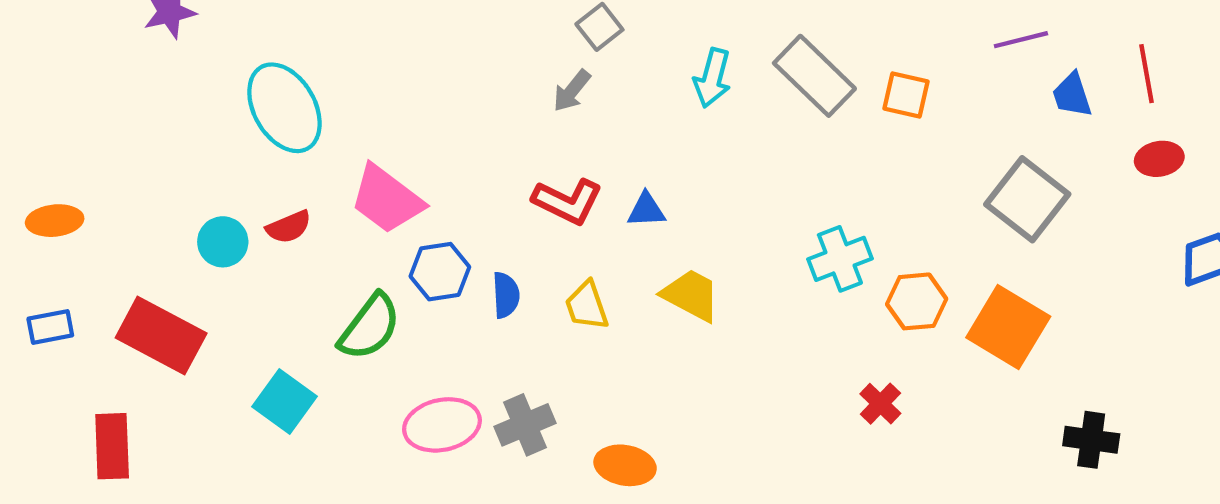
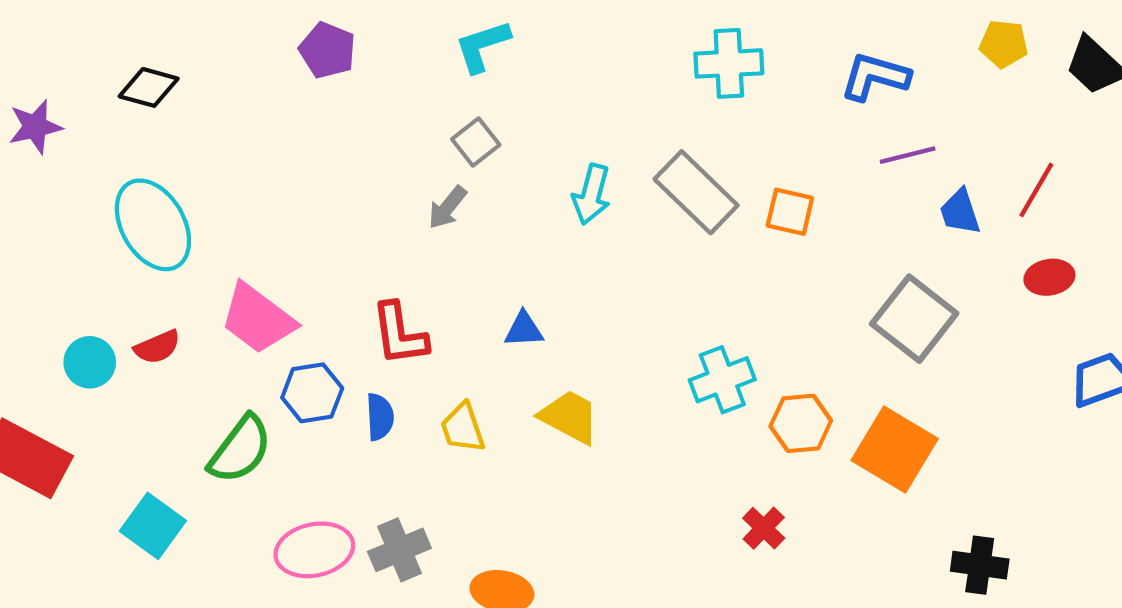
red line: (1146, 74) -> (1036, 190), turned 40
red L-shape: (568, 201) -> (399, 334), moved, turned 56

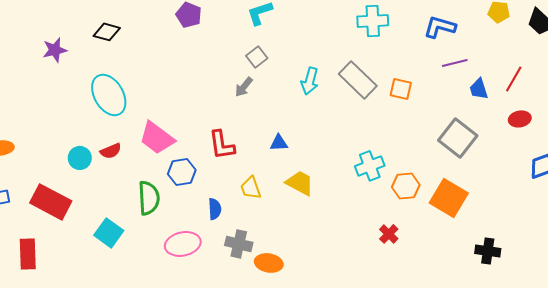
blue semicircle: (380, 417) -> (215, 209), moved
green semicircle: (240, 450) -> (149, 198), turned -40
gray cross: (399, 550) -> (239, 244), moved, turned 36

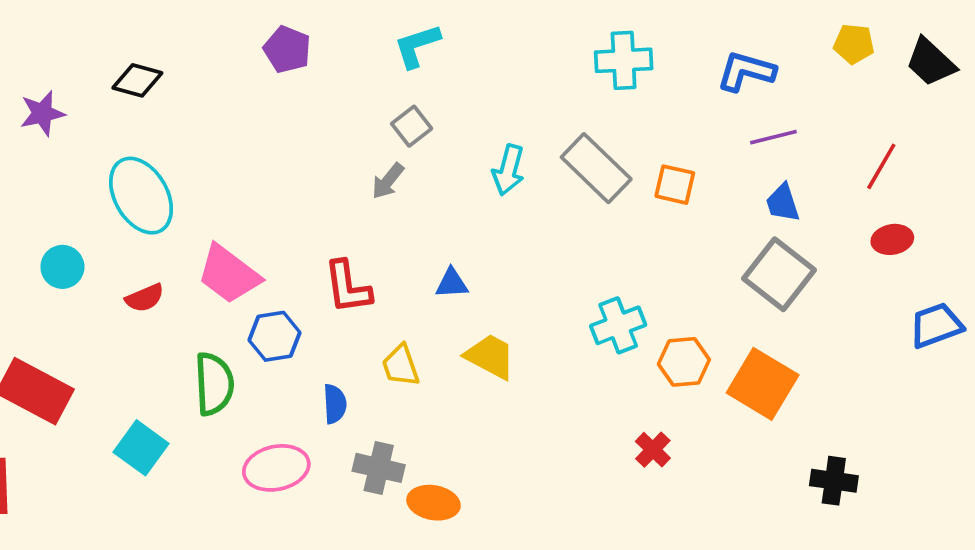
blue trapezoid: (479, 89) -> (783, 203), moved
cyan circle: (80, 158) -> (62, 267), moved

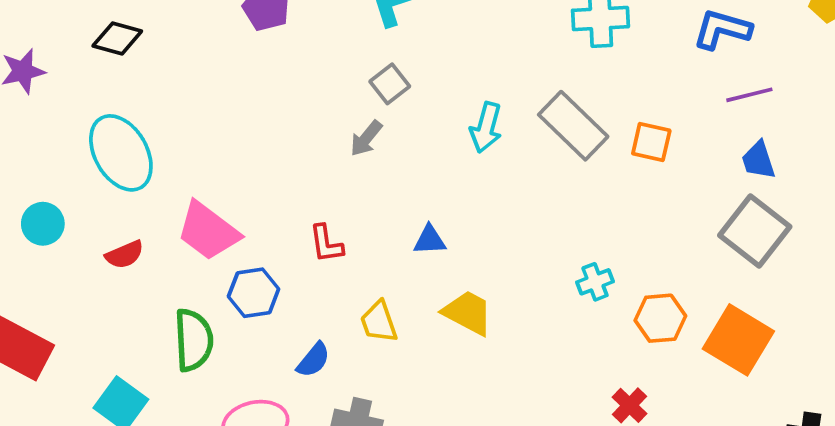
red L-shape: (348, 287) -> (326, 244), size x0.7
cyan cross: (618, 325) -> (595, 282), size x0.7
blue semicircle: (335, 404) -> (313, 360), turned 42

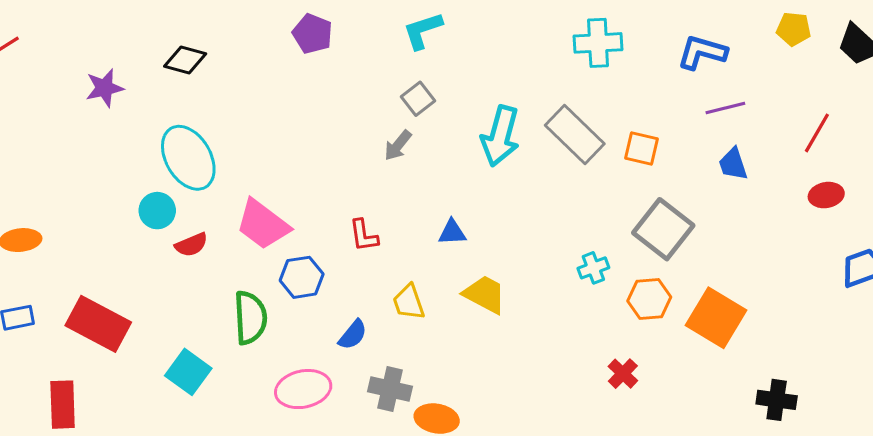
cyan arrow: (486, 127) -> (500, 136), size x1.4
cyan circle: (43, 224) -> (157, 211), moved
gray square: (755, 231) -> (663, 229), moved

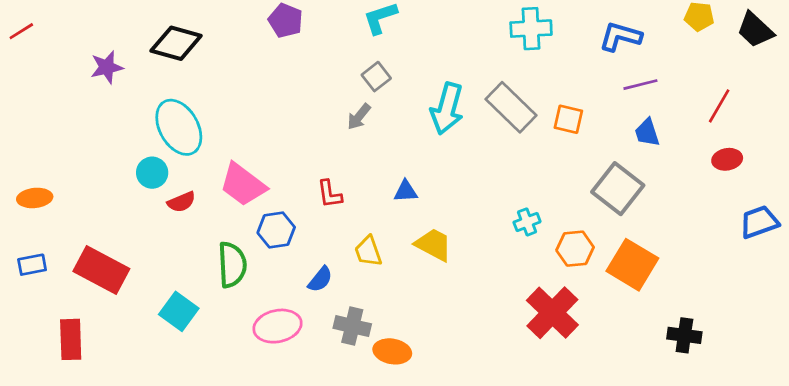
black diamond: (185, 60) -> (176, 43), size x1.4
gray square: (663, 229) -> (618, 189), moved
red cross: (623, 374) -> (552, 313), size x2.0

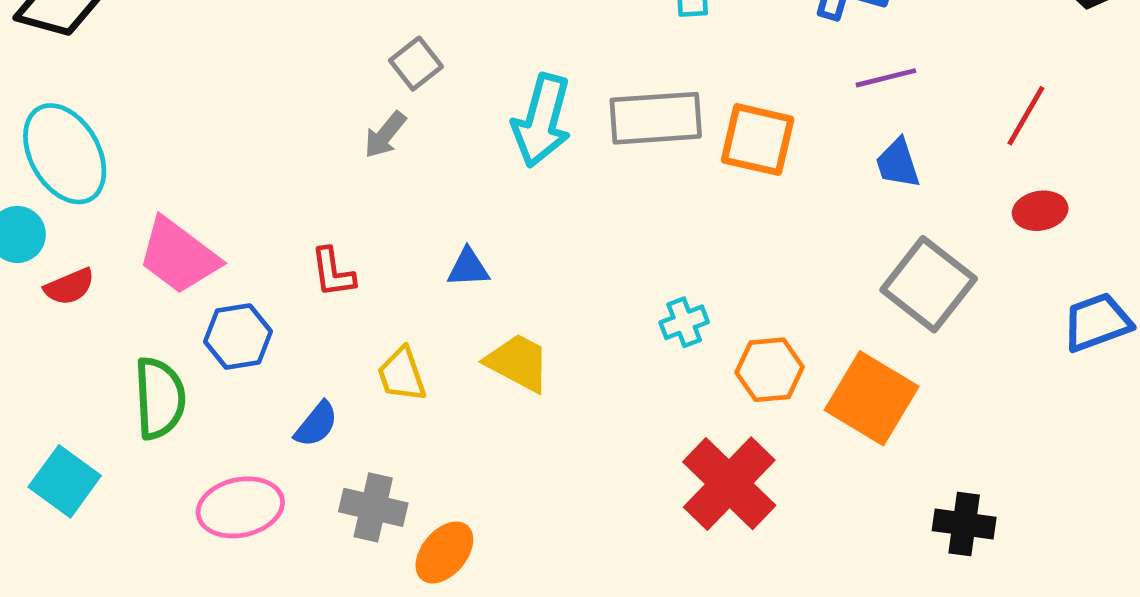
gray rectangle: (511, 107) -> (656, 118), turned -48
orange square: (568, 119) -> (758, 140), size x1.4
gray square: (618, 189) -> (929, 284), moved
orange ellipse: (392, 351) -> (444, 552), turned -60

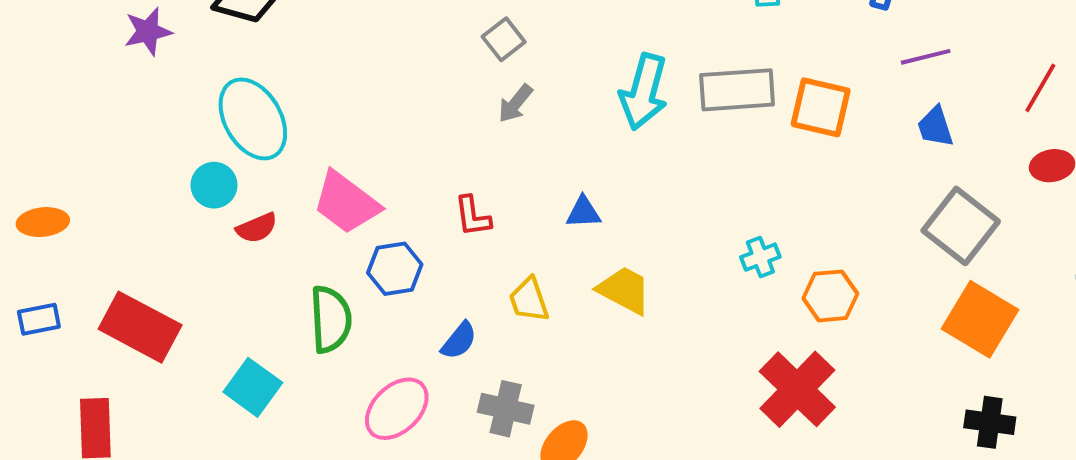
gray square: (416, 64) -> (504, 39), moved
orange square: (872, 398) -> (980, 319), moved
pink ellipse: (240, 507) -> (397, 409), turned -32

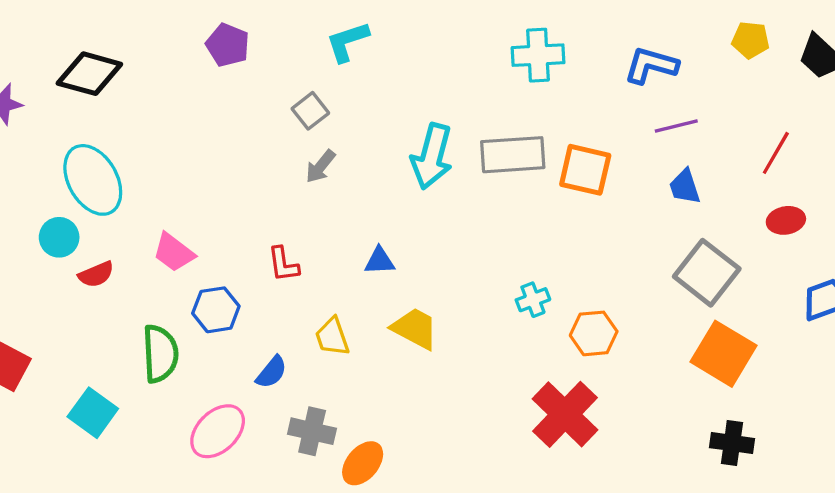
pink trapezoid: (346, 203) -> (174, 252), size x0.7

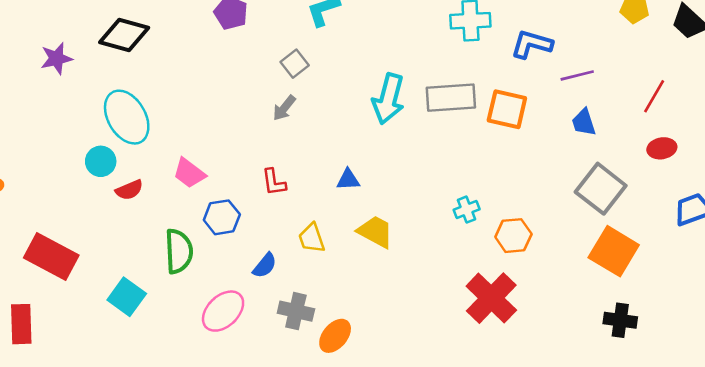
blue L-shape: (651, 65) -> (532, 44), moved
gray arrow: (320, 166) -> (284, 108), moved

